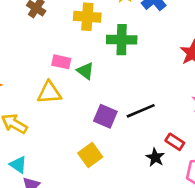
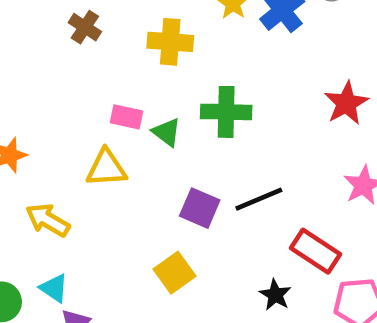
green cross: (122, 40) -> (226, 112), moved
red rectangle: (175, 142) -> (315, 251), size x1.5
black star: (155, 157) -> (275, 295), moved

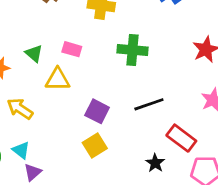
green triangle: (167, 132) -> (34, 54), moved
purple square: (200, 208) -> (97, 111), moved

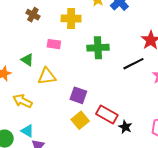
pink rectangle: (72, 49) -> (54, 44), moved
black line: (149, 104) -> (133, 64), moved
red rectangle: (181, 138) -> (107, 114), moved

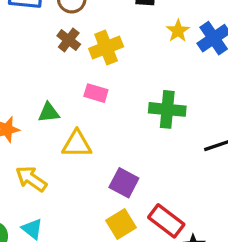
yellow cross: (71, 19) -> (106, 48), moved, turned -30
green triangle: (27, 60) -> (49, 113), turned -48

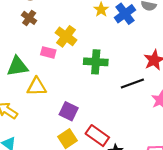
yellow cross: (106, 48) -> (66, 36), moved, turned -30
green triangle: (49, 113) -> (17, 66), size x1.5

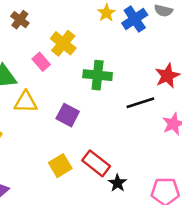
pink rectangle: (48, 52) -> (41, 62), turned 32
purple square: (69, 111) -> (68, 115), moved

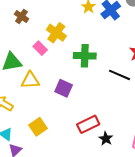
black line: (140, 103) -> (120, 75), turned 45
red rectangle: (96, 163) -> (88, 124), turned -60
yellow square: (60, 166) -> (38, 127), moved

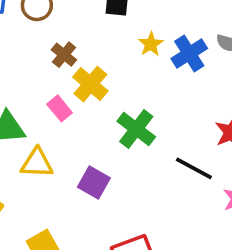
brown cross: (21, 16) -> (64, 55), moved
green cross: (85, 56) -> (136, 129), turned 30

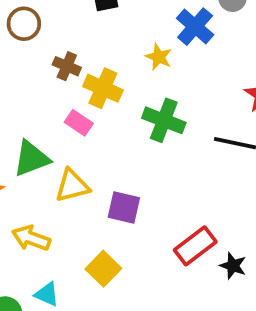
yellow star: (151, 44) -> (159, 57), moved
purple square: (94, 182) -> (124, 207), moved

